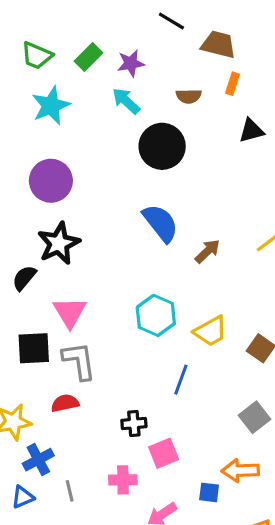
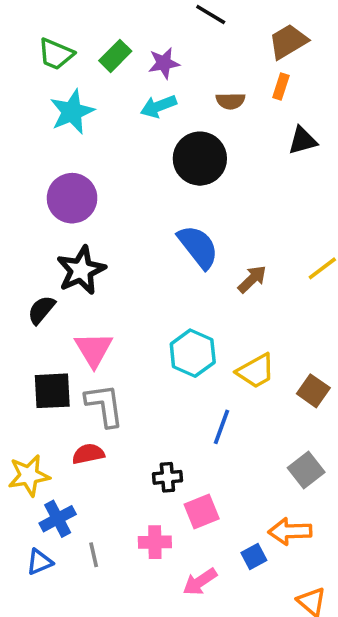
brown trapezoid: (218, 44) -> (288, 41), moved, turned -45
cyan arrow: (126, 101) -> (158, 106), turned -64
blue square: (209, 492) -> (254, 557), turned -35

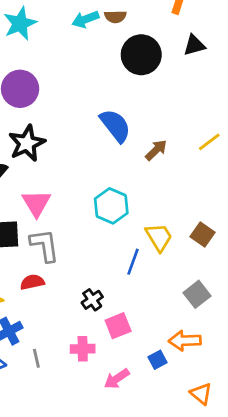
brown semicircle: (230, 101) -> (115, 17), moved
black circle: (200, 159) -> (141, 55), moved
yellow trapezoid: (256, 371) -> (159, 237), moved, turned -92
black cross: (167, 477) -> (92, 300), turned -30

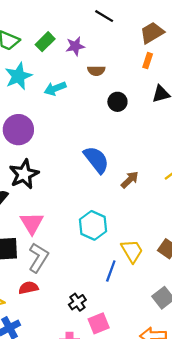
cyan arrow: (85, 19) -> (55, 88), moved
black circle: (141, 55) -> (117, 102), size x0.6
gray L-shape: (45, 245) -> (38, 258), turned 40

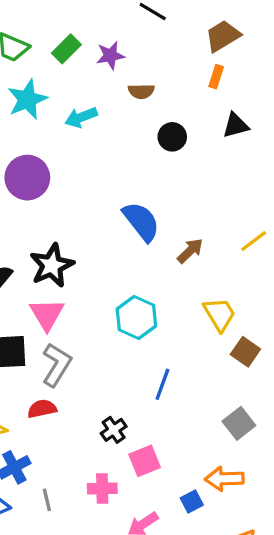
black star: (24, 174) -> (52, 265), moved
yellow trapezoid: (132, 251) -> (219, 314), moved

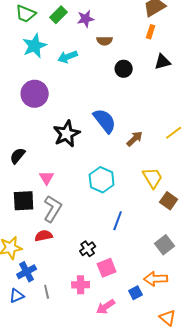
black star: (52, 265) -> (67, 134), moved
pink triangle: (47, 314) -> (47, 178), size x0.7

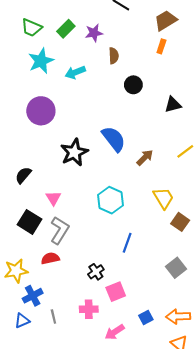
brown semicircle: (105, 41) -> (114, 56), turned -91
black triangle: (163, 62) -> (173, 105), moved
black square: (24, 201) -> (29, 222), turned 35
orange arrow: (156, 279) -> (178, 316), moved

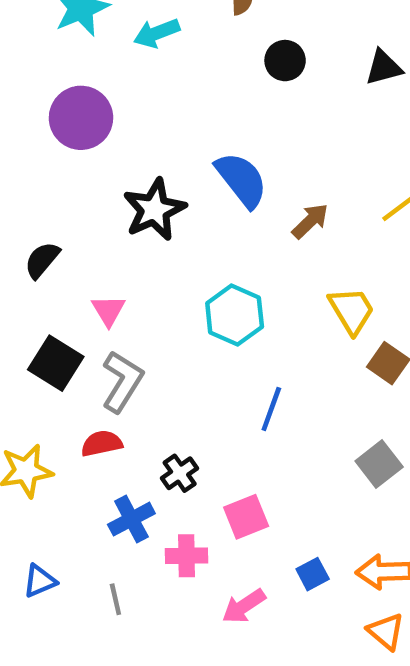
black triangle: (173, 105) -> (384, 67), moved
black cross: (96, 272) -> (180, 473), moved
blue cross: (33, 296) -> (131, 519), moved
gray line: (53, 316) -> (115, 599), moved

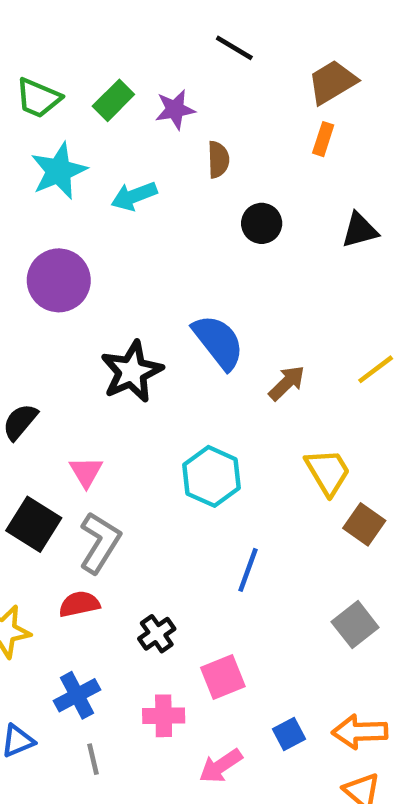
blue cross: (131, 519) -> (77, 695), moved

